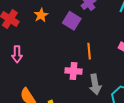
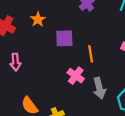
purple square: (72, 21) -> (64, 38), moved, turned -30
pink cross: (73, 71) -> (76, 76), turned 35

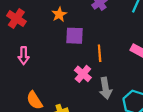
orange star: (38, 19) -> (59, 14), moved

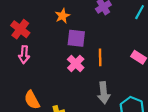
red cross: (16, 18) -> (20, 29), moved
pink cross: (83, 74) -> (76, 63), moved

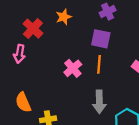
red cross: (20, 29) -> (33, 29), moved
purple square: (76, 38) -> (101, 39), moved

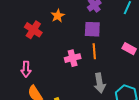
pink arrow: (19, 54) -> (26, 69), moved
pink cross: (73, 68) -> (73, 58), turned 35

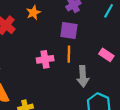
gray arrow: (100, 83) -> (83, 76), moved

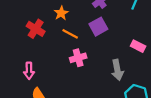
purple square: (69, 30) -> (98, 27), turned -30
orange line: (69, 54) -> (70, 34), moved, turned -56

